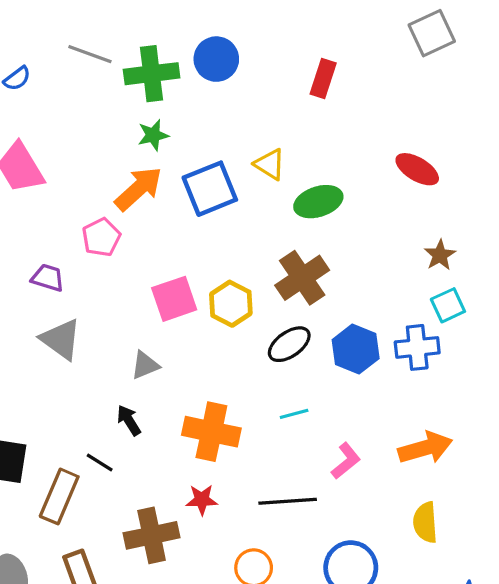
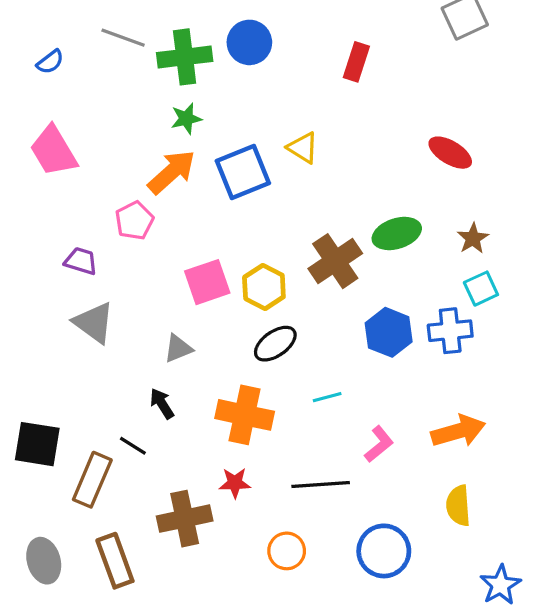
green ellipse: (318, 202) -> (397, 234), moved
black ellipse: (289, 344) -> (275, 344), moved

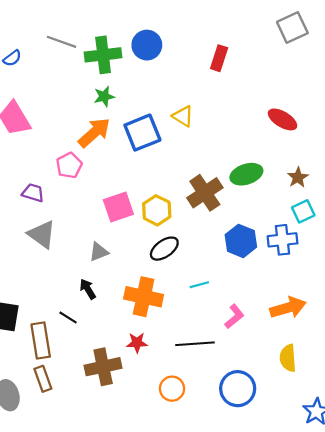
brown rectangle: (92, 480) -> (41, 340), turned -32
brown rectangle: (115, 561) -> (43, 379), moved, size x0.7

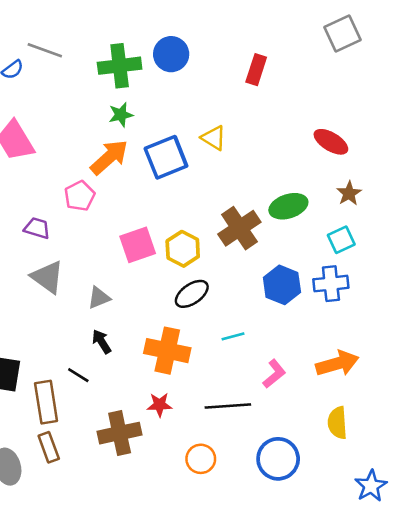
gray line: (61, 42) -> (45, 50), moved
brown star: (298, 177) -> (349, 193), moved
cyan square: (303, 211) -> (341, 240), moved
gray triangle: (99, 252) -> (99, 298), moved

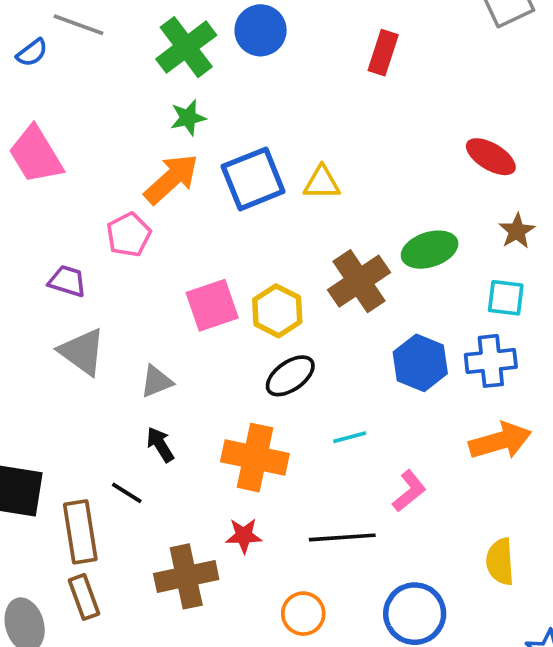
green cross: (120, 66) -> (186, 47), turned -30
yellow triangle: (214, 138) -> (322, 183), moved, turned -32
cyan square: (341, 240) -> (506, 298), turned 32
orange arrow: (337, 363) -> (500, 441), moved

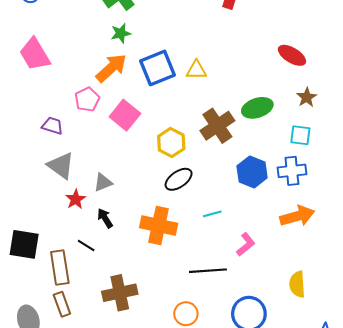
pink square: (212, 305) -> (125, 115), moved, turned -32
red star: (244, 536) -> (76, 199), moved, turned -30

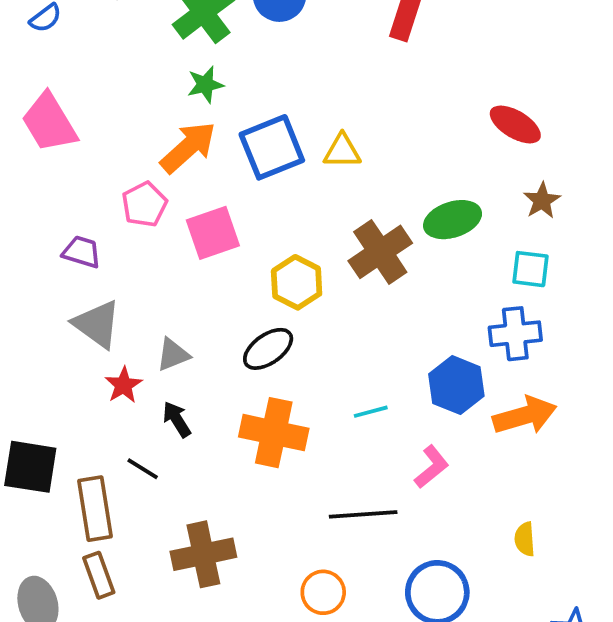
pink square: (125, 115) -> (213, 233), turned 32
blue hexagon: (252, 172) -> (456, 385), moved
black ellipse: (179, 179) -> (268, 349), moved
yellow semicircle: (297, 284) -> (525, 539), size x0.7

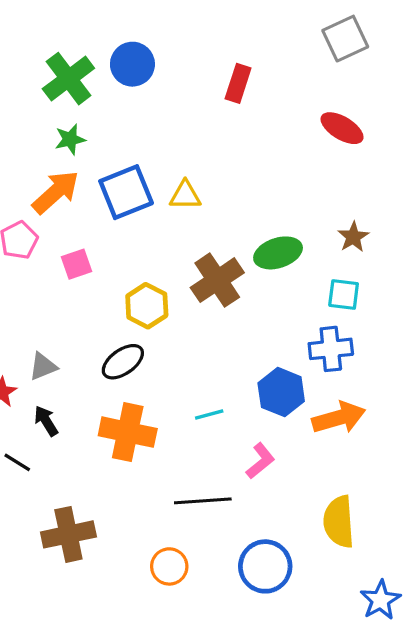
red ellipse: (515, 124) -> (342, 128), moved
pink square: (213, 233) -> (76, 264), size x0.7
yellow semicircle: (525, 539) -> (339, 522), size x1.8

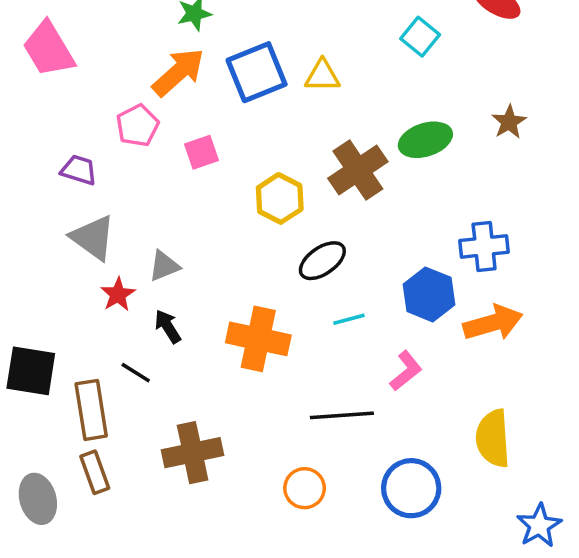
cyan square: (344, 295) -> (420, 37), moved, turned 32
black ellipse: (123, 362) -> (322, 261), moved

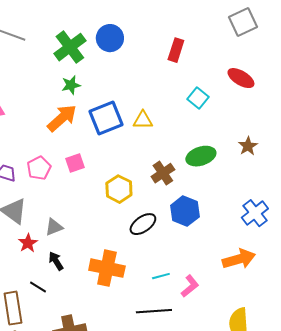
pink pentagon: (137, 126) -> (39, 168), moved
brown cross: (358, 170) -> (163, 173), size x0.7
blue cross: (484, 246) -> (255, 213), moved, turned -32
blue hexagon: (429, 294) -> (185, 211), moved
cyan line: (349, 319) -> (161, 276), moved

